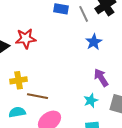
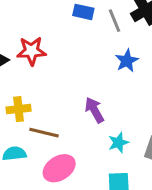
purple arrow: (101, 78) -> (94, 110), moved

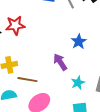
blue star: (127, 61) -> (79, 42), moved

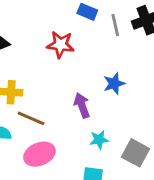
red star: (15, 25) -> (60, 45), moved

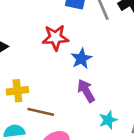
blue star: (114, 83) -> (81, 59), moved

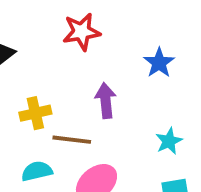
blue star: (81, 59) -> (159, 63), moved
purple arrow: (86, 91) -> (106, 101), moved, turned 30

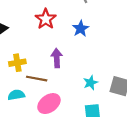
red star: (82, 32) -> (46, 19), turned -30
blue star: (159, 63) -> (81, 29), moved

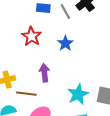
cyan star: (91, 83) -> (78, 94), size x1.5

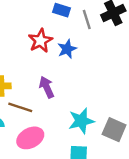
blue star: (65, 43) -> (67, 49), moved
purple arrow: (44, 73) -> (47, 87), turned -30

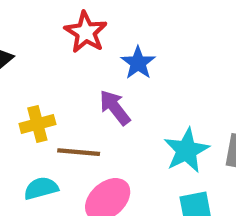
blue star: (67, 49) -> (138, 63), moved

